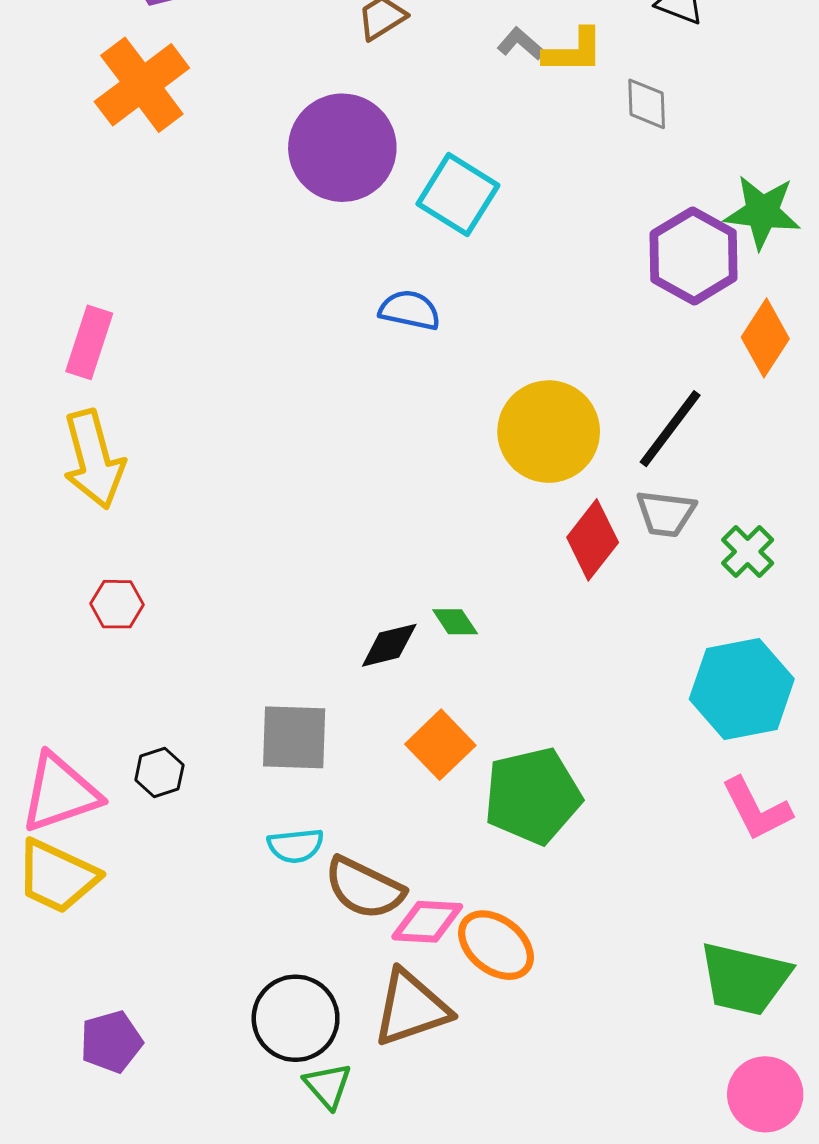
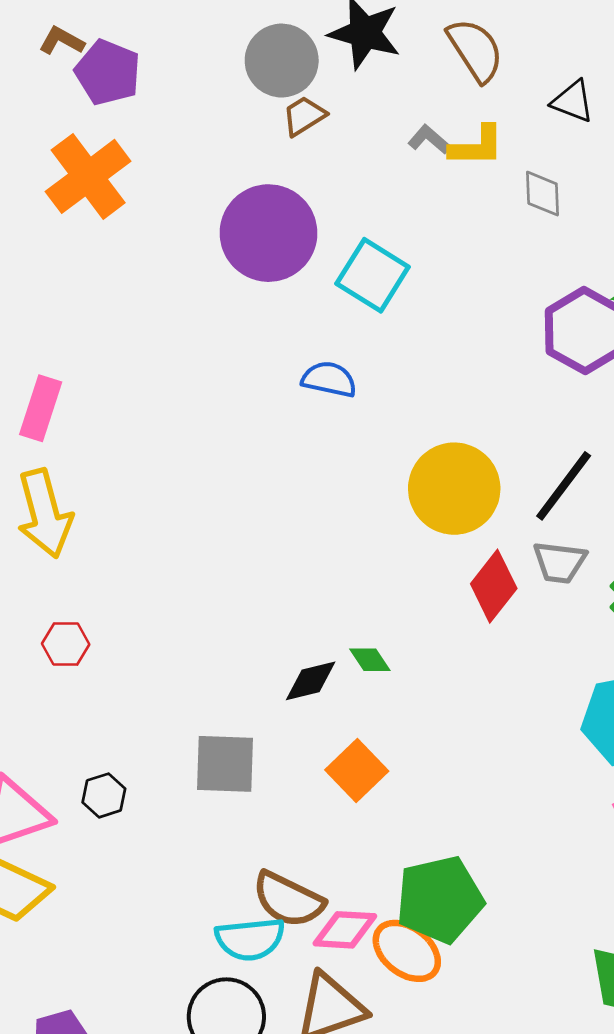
green pentagon: (533, 796) -> (440, 900), moved
cyan semicircle: (296, 846) -> (250, 939), moved, size x1.4

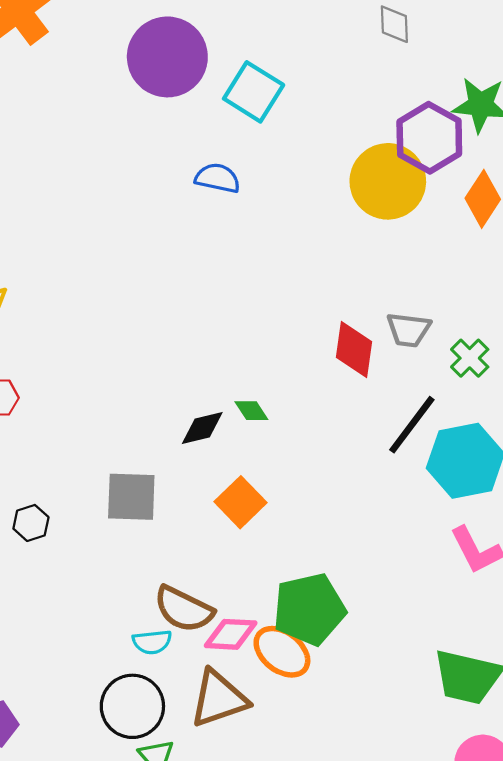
black line: (564, 486) -> (412, 425), moved
yellow circle: (454, 489) -> (388, 181), moved
red diamond: (494, 586) -> (354, 349), turned -30
cyan semicircle: (250, 939) -> (152, 642), size x0.7

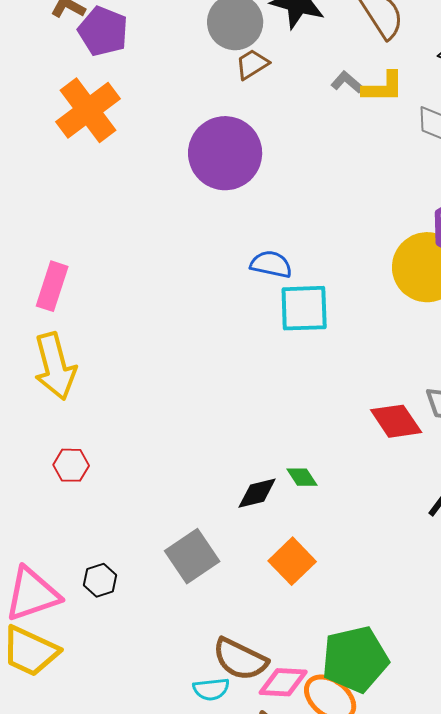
cyan square: (254, 92) -> (304, 308), moved, turned -34
red diamond: (354, 349) -> (396, 421), turned -42
gray square: (131, 497) -> (192, 556), turned -36

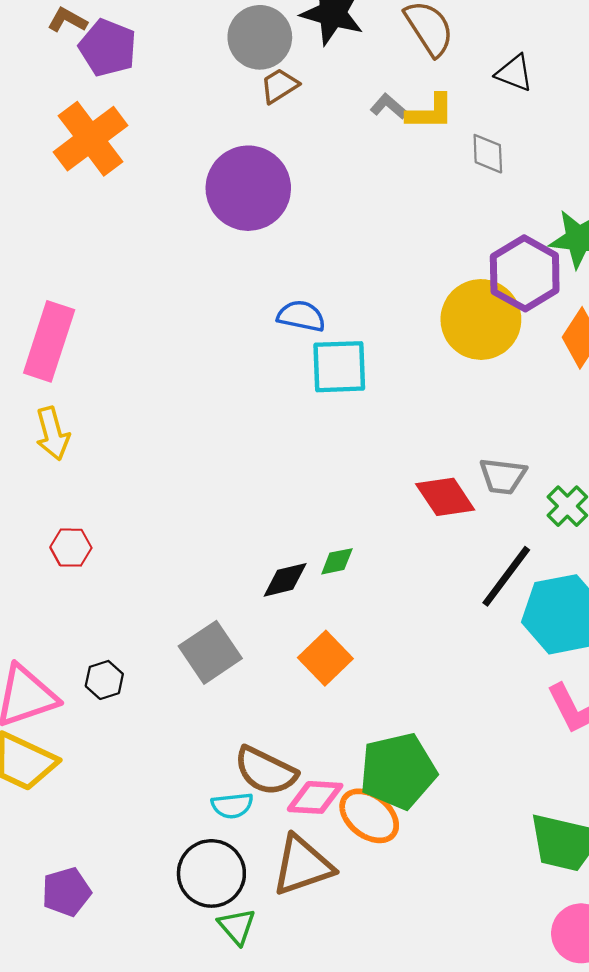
pink rectangle: (52, 286) -> (49, 341), size x1.4
yellow arrow: (55, 366) -> (52, 434), size x0.7
green diamond: (302, 477) -> (337, 561), turned -68

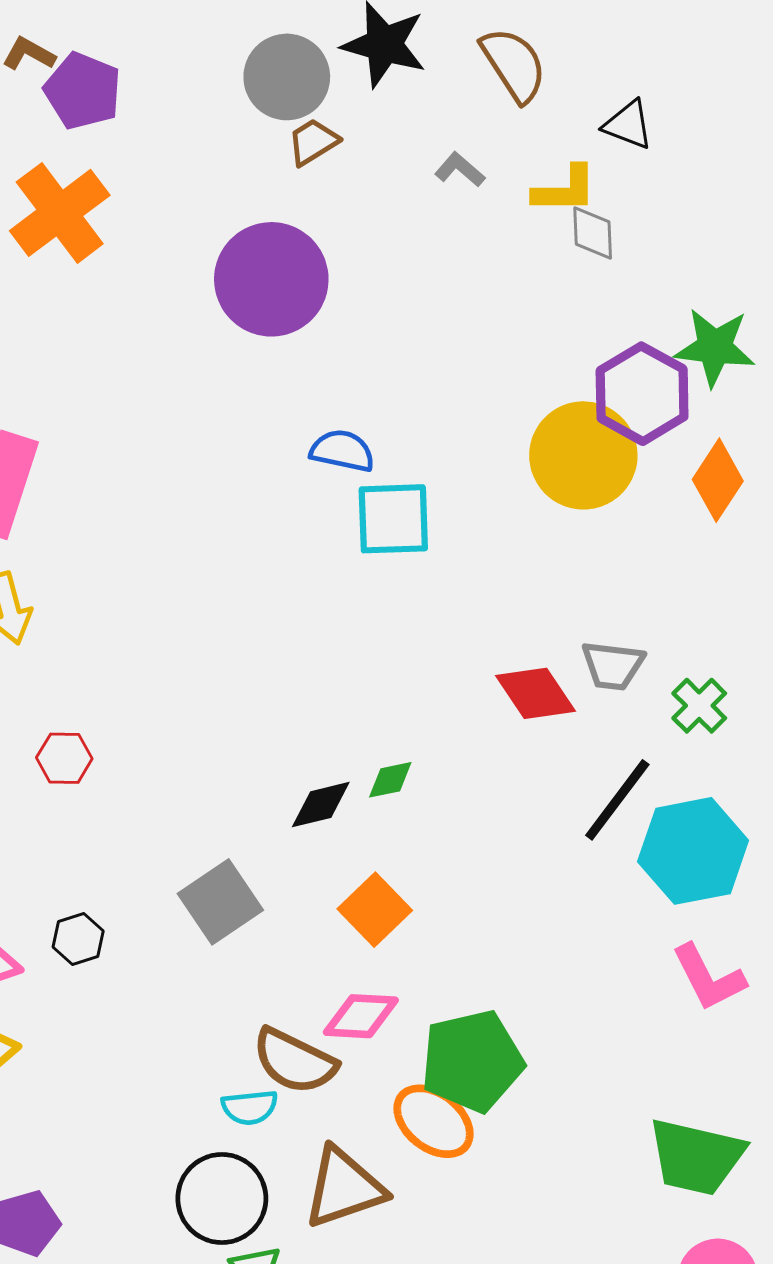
yellow L-shape: (430, 112) -> (565, 190), moved
red hexagon: (71, 548) -> (64, 758), moved
pink diamond: (315, 797) -> (361, 1016), moved

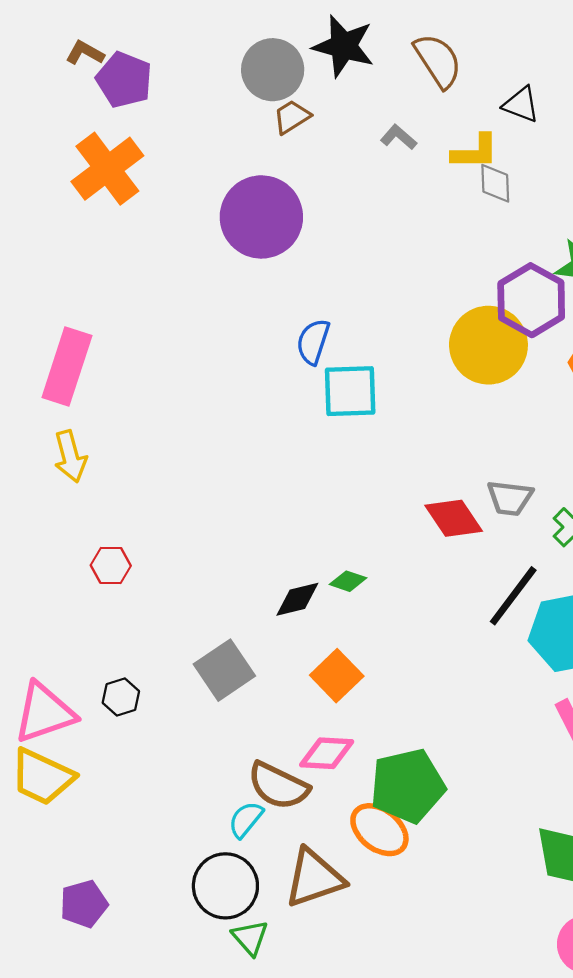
blue semicircle: (342, 451) -> (313, 342), turned -84
green diamond: (390, 780) -> (348, 581), turned 30
cyan semicircle: (250, 1107) -> (246, 820), turned 135

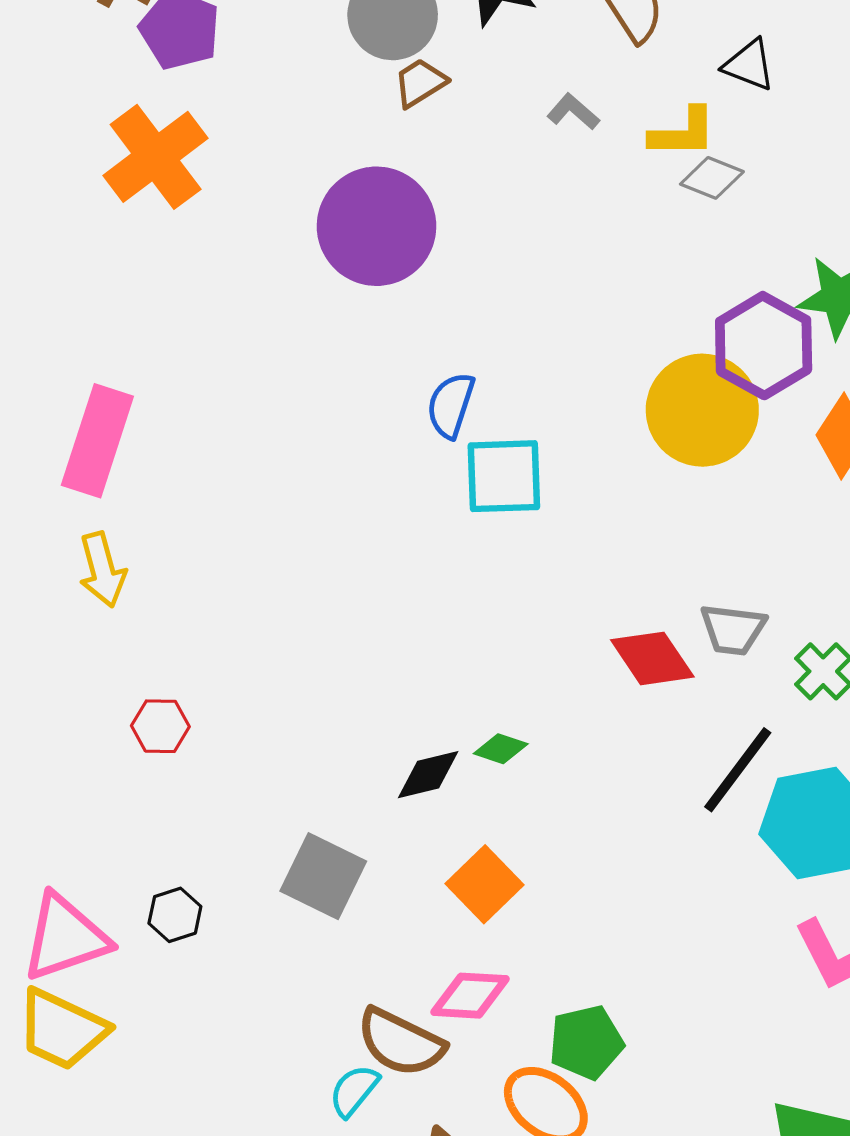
gray diamond: (495, 183) -> (712, 178), turned -66
gray square: (224, 670) -> (323, 876), turned -30
green pentagon: (408, 786) -> (586, 1042), size x0.7

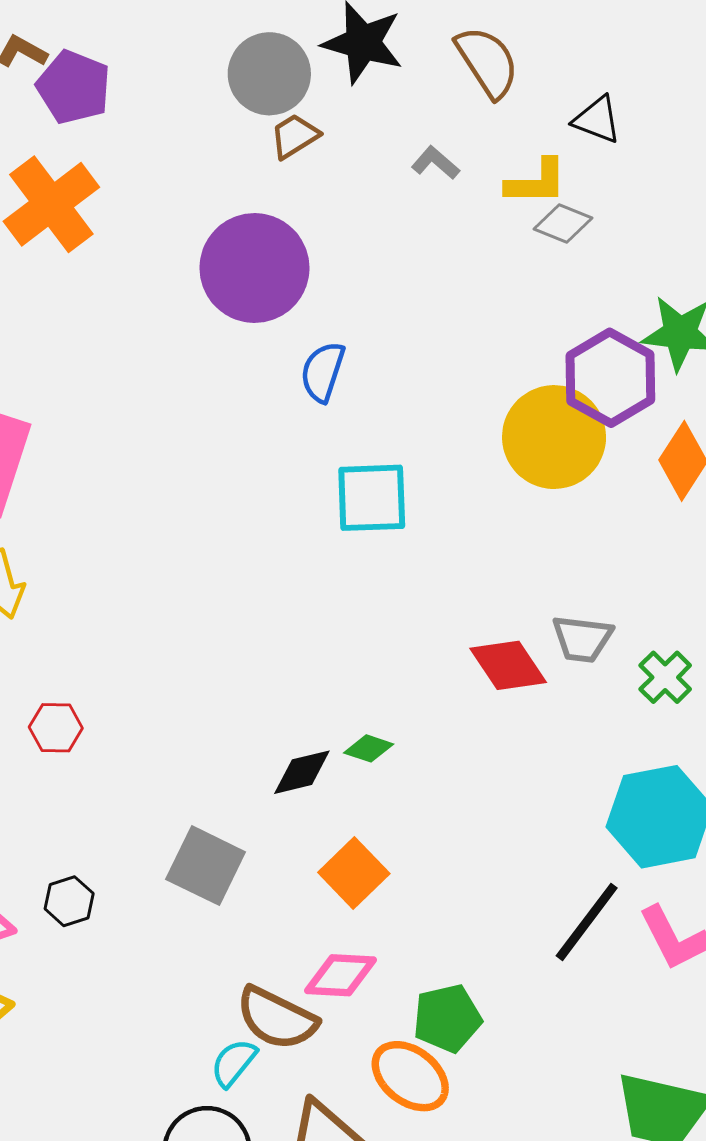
blue semicircle: (451, 405) -> (323, 372), moved
black line: (738, 770) -> (587, 922), moved

